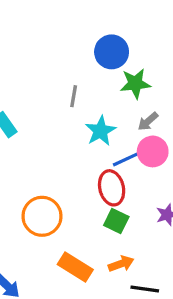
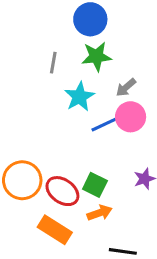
green star: (135, 83) -> (96, 56), moved
red ellipse: (112, 188) -> (62, 191), moved, turned -40
orange arrow: (121, 264) -> (100, 213), moved

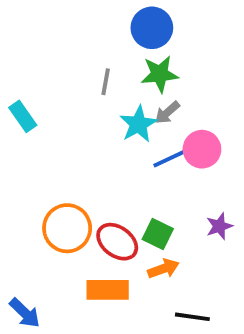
gray arrow: (126, 87) -> (167, 113), moved
orange rectangle: (55, 230) -> (108, 290), turned -32

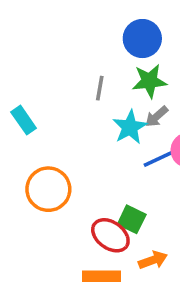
orange circle: (67, 228) -> (48, 189), moved
green square: (158, 234) -> (132, 219), moved

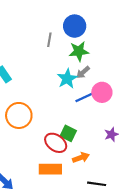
gray line: (100, 88) -> (49, 40), moved

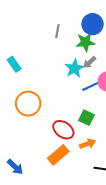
blue circle: (75, 26) -> (93, 24), moved
green square: (68, 133) -> (86, 118), moved
orange rectangle: (50, 169) -> (58, 155), turned -40

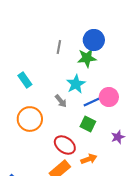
gray arrow: (90, 62) -> (61, 101), moved, turned -88
cyan rectangle: (14, 64) -> (25, 80), moved
green square: (86, 118) -> (88, 124), moved

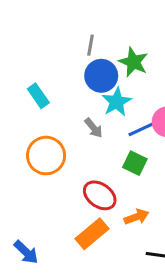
blue circle: (94, 40) -> (101, 76), moved
green star: (87, 58) -> (133, 62), turned 30

